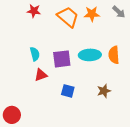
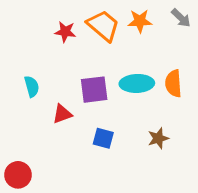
red star: (34, 11) -> (65, 32), moved
cyan semicircle: (35, 54) -> (32, 87), moved

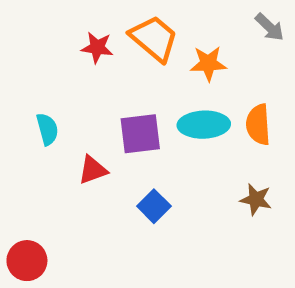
orange star: (140, 21) -> (208, 63), moved
blue square: (103, 138) -> (154, 206), turned 30
brown star: (158, 138) -> (256, 199), moved, turned 30

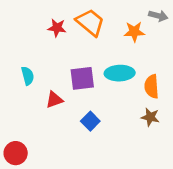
gray arrow: (270, 27) -> (158, 16), turned -30
orange star: (208, 63) -> (134, 32), moved
orange semicircle: (258, 125) -> (152, 86), moved

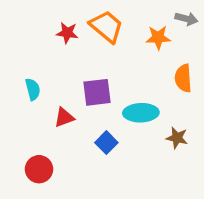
cyan ellipse: (120, 73) -> (141, 113), moved
orange semicircle: (152, 86) -> (183, 78), moved
red circle: (16, 153) -> (39, 169), moved

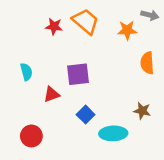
cyan ellipse: (141, 113) -> (113, 133), moved

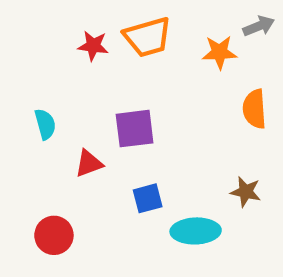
gray arrow: (150, 15) -> (259, 26), turned -36
orange trapezoid: (86, 21) -> (148, 37), turned 124
blue square: (86, 115) -> (148, 198), turned 30

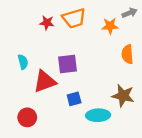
red triangle: (89, 163) -> (45, 81), size x1.6
brown star: (246, 192) -> (123, 96), size x1.5

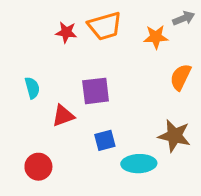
orange semicircle: (127, 54) -> (181, 77), turned 30
red triangle: (45, 81) -> (63, 116), size x0.7

